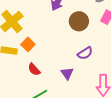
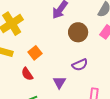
orange square: (28, 44) -> (35, 53), moved

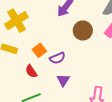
purple semicircle: (80, 65) -> (57, 58), moved

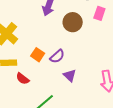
red semicircle: (31, 71) -> (23, 79), moved

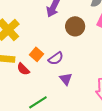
red semicircle: (23, 79) -> (23, 69), moved

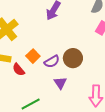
brown circle: (75, 26) -> (73, 58), moved

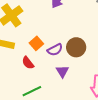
red semicircle: (19, 70) -> (28, 63), moved

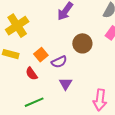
brown circle: (76, 47) -> (82, 43), moved

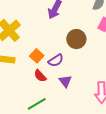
red semicircle: (32, 74) -> (40, 76), moved

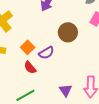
purple triangle: (65, 81) -> (66, 90), moved

